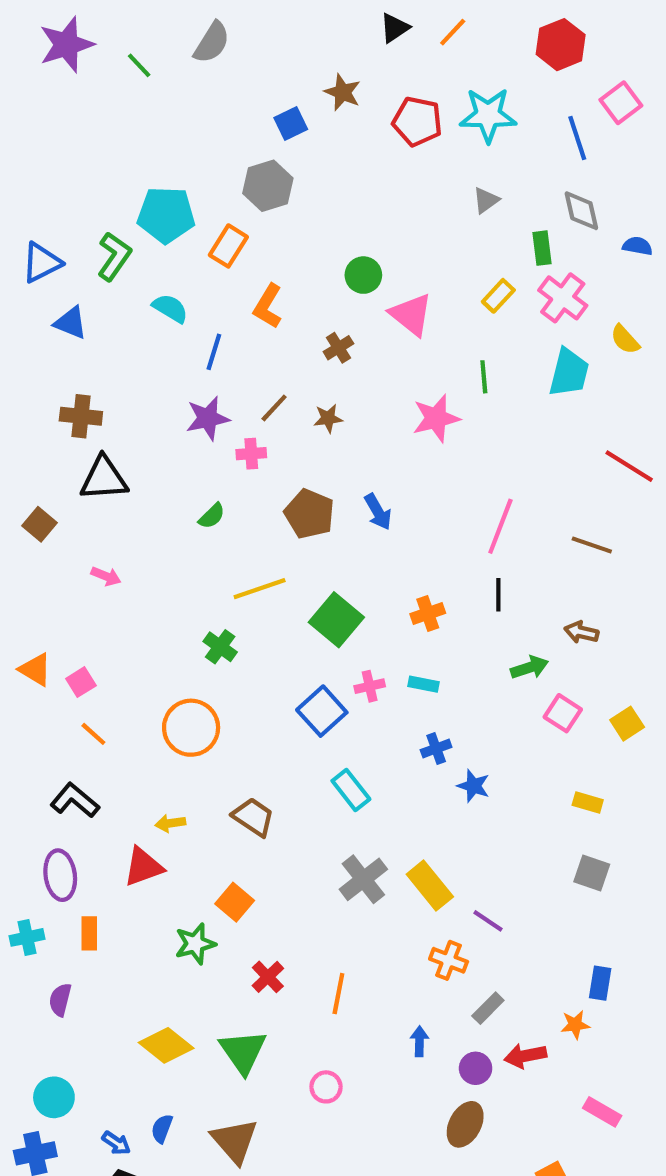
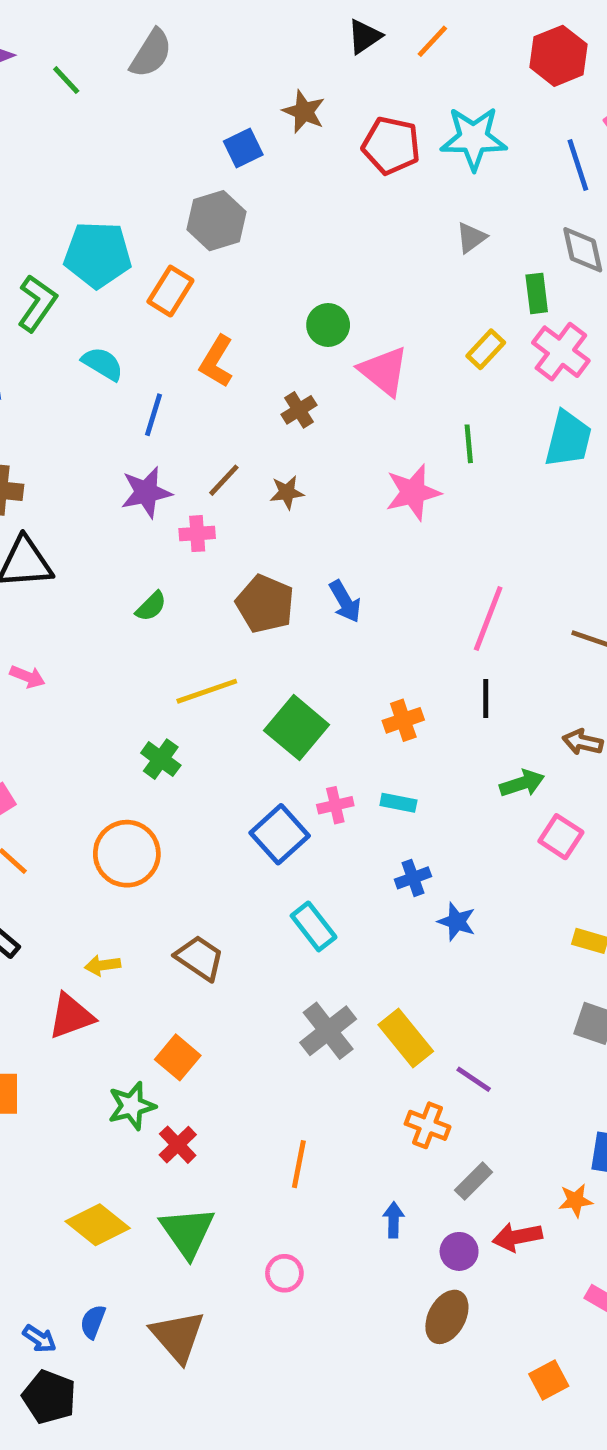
red cross: (268, 977) -> (178, 1145), moved

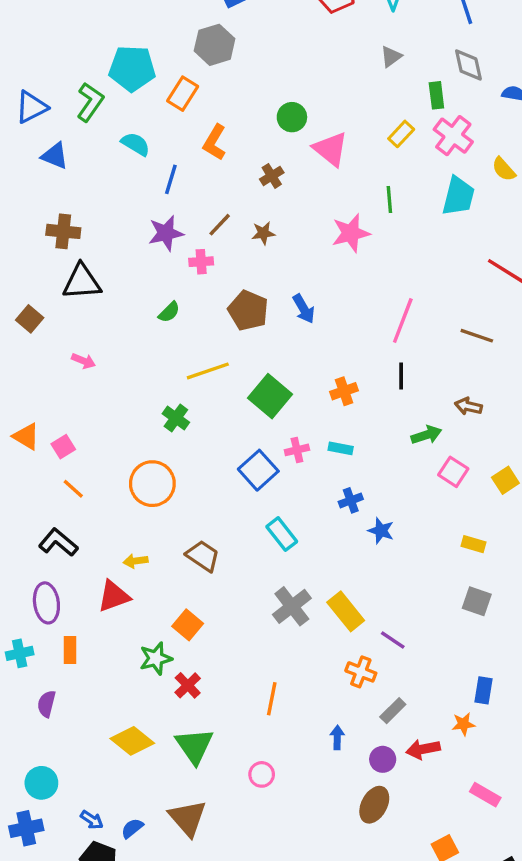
blue semicircle: (93, 1322) -> (132, 828), moved, turned 30

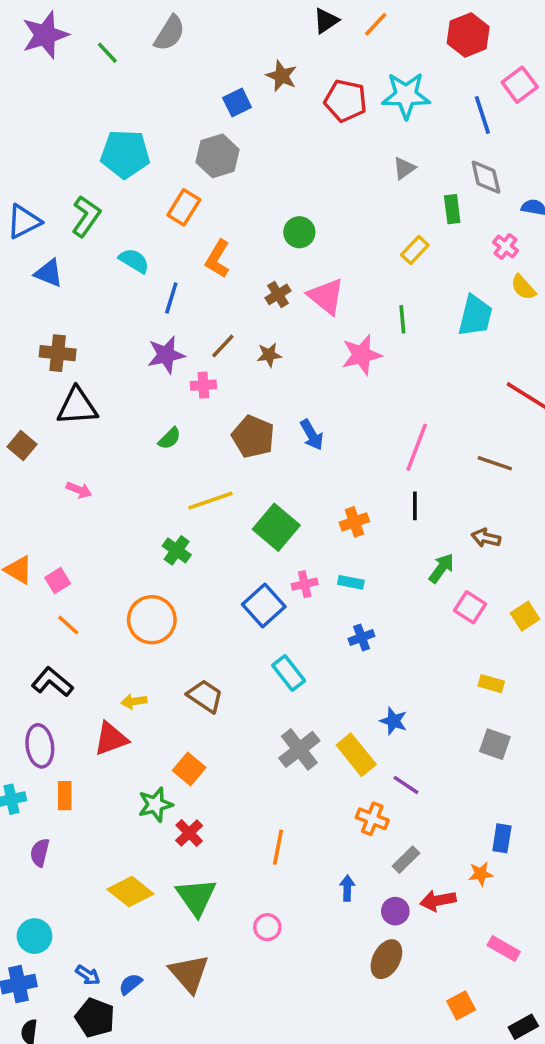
cyan pentagon: (132, 68) -> (125, 154), moved
pink cross: (453, 136) -> (505, 246), moved, size x0.6
pink triangle: (331, 149) -> (326, 296), moved
green arrow: (426, 435) -> (442, 568), turned -36
blue star: (381, 531) -> (394, 721), moved

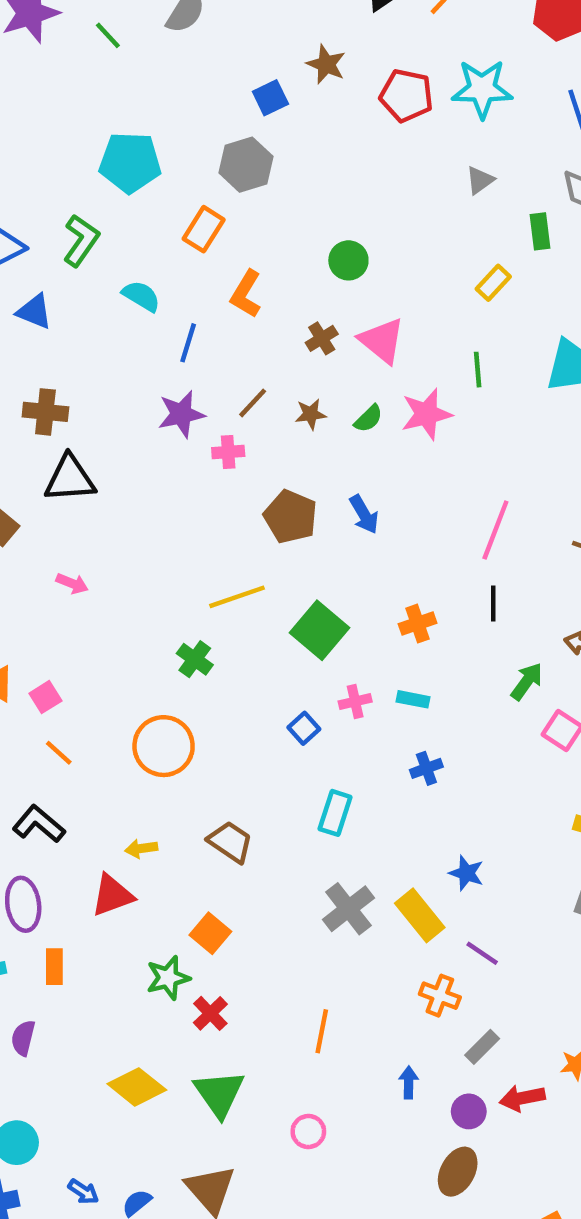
green semicircle: (170, 438) -> (368, 419), moved
blue square: (264, 605) -> (304, 728), size x0.6
cyan rectangle: (289, 673) -> (335, 813), turned 56

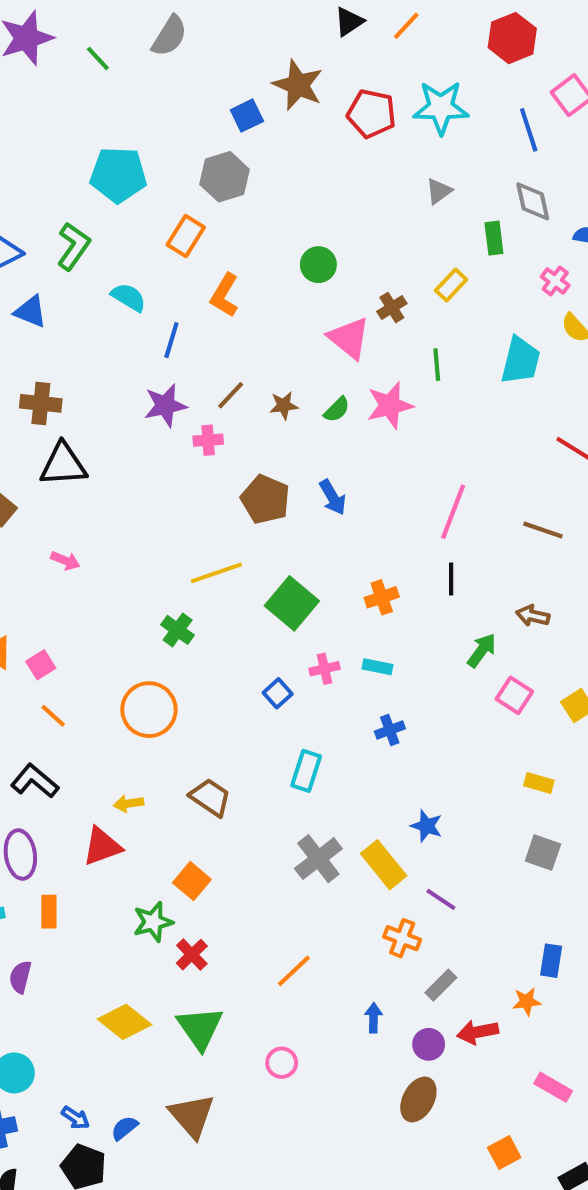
brown star: (326, 64) -> (298, 85), size x1.4
brown cross: (322, 338) -> (392, 307), moved
orange line: (322, 1031) -> (294, 971), turned 36

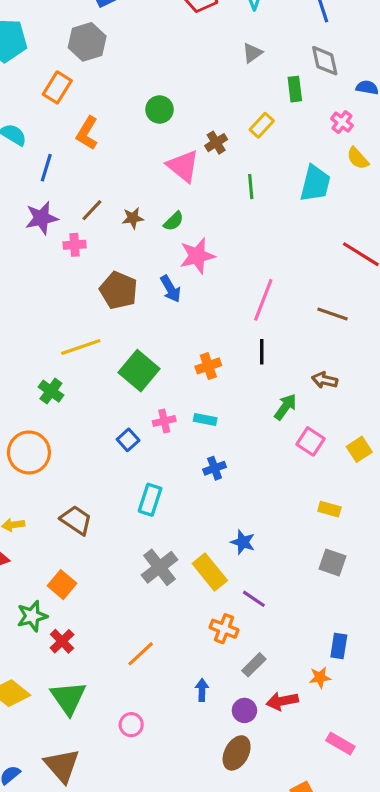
pink star: (390, 405) -> (197, 256), moved

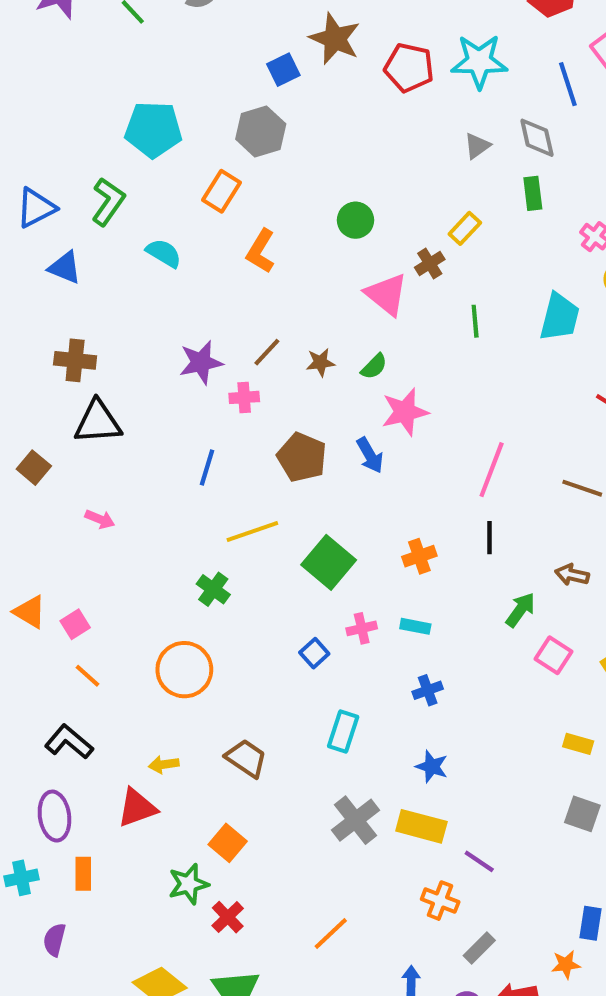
gray diamond: (325, 61) -> (537, 138), moved
yellow rectangle: (262, 125) -> (465, 228), moved
blue line: (46, 168) -> (207, 468), moved
blue star: (243, 542) -> (432, 767), moved
yellow rectangle: (210, 572) -> (421, 826), turned -36

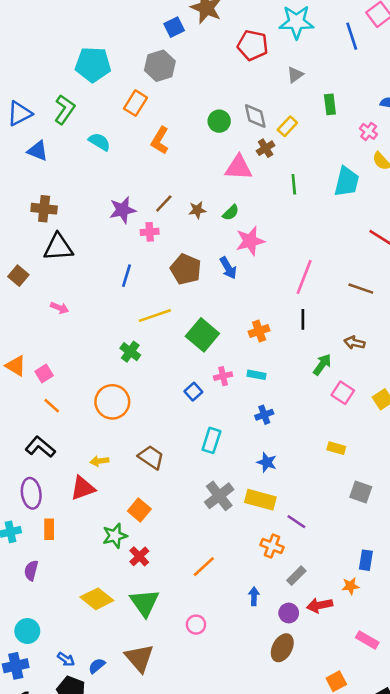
red pentagon: (409, 68) -> (253, 45), moved
gray diamond: (537, 138) -> (255, 116), moved
pink triangle: (386, 294) -> (238, 167), turned -36
yellow rectangle: (578, 744) -> (336, 448), moved

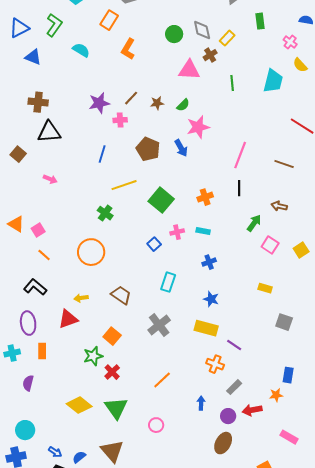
gray cross: (219, 496) -> (159, 325), moved

